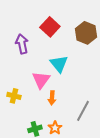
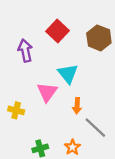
orange arrow: (52, 98) -> (77, 106), moved
gray line: (83, 111) -> (95, 128), turned -75
orange star: (55, 128) -> (72, 147), moved

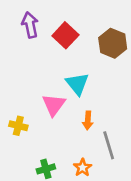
purple arrow: (25, 51) -> (30, 25), moved
gray line: (95, 128) -> (109, 145), turned 30

